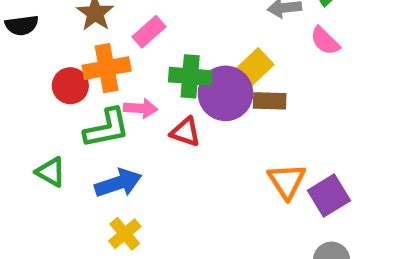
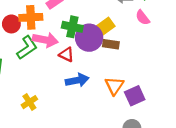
pink arrow: (141, 108) -> (45, 40), size x1.5
green L-shape: (107, 128) -> (27, 48), turned -30
blue arrow: (118, 183) -> (77, 80), moved

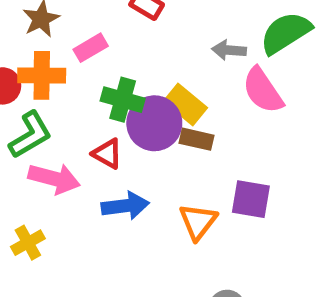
pink semicircle: (143, 18) -> (263, 90), size x1.5
yellow rectangle: (104, 27) -> (185, 105), turned 72
pink arrow: (45, 40) -> (54, 178), moved
purple square: (135, 96) -> (251, 199), moved, turned 30

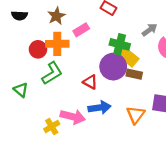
gray arrow: (229, 50) -> (149, 30), turned 140
green cross: (123, 100) -> (120, 44), moved
pink arrow: (54, 178) -> (73, 117), moved

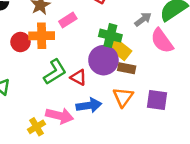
green L-shape: (52, 73) -> (55, 72), moved
orange triangle: (136, 115) -> (123, 97), moved

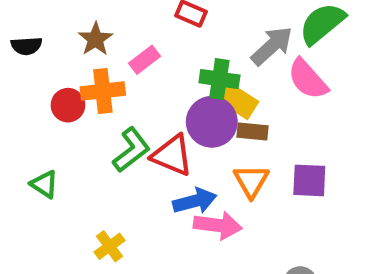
gray arrow: (143, 19) -> (272, 46), size x1.5
red triangle: (78, 77) -> (172, 155), size x1.5
pink arrow: (60, 116) -> (218, 225), moved

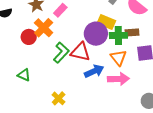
green cross: (219, 79) -> (118, 35), moved
orange cross: (103, 91) -> (44, 28), turned -30
brown rectangle: (252, 132) -> (132, 33), moved
pink arrow: (218, 225) -> (118, 79), moved

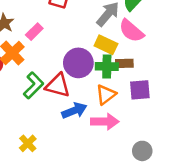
yellow rectangle: (106, 22) -> (106, 45), moved
orange triangle: (118, 58) -> (106, 95), turned 30

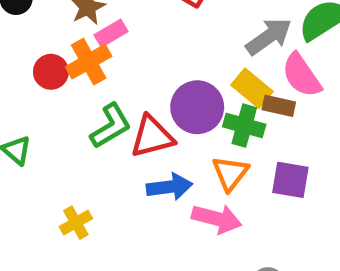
pink rectangle: (34, 32) -> (111, 33), moved
brown rectangle: (124, 63) -> (279, 106), moved
red triangle: (58, 85) -> (152, 137), turned -44
orange triangle: (106, 95) -> (230, 173), turned -30

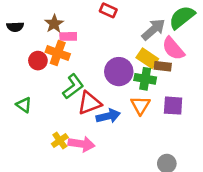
pink rectangle: (111, 33) -> (68, 36), turned 35
orange cross: (89, 62) -> (58, 53), turned -35
red triangle: (152, 137) -> (89, 103), moved
pink arrow: (217, 219) -> (81, 144), moved

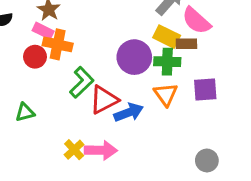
pink rectangle: (68, 36) -> (43, 31), moved, turned 35
green triangle: (24, 105) -> (25, 112), turned -42

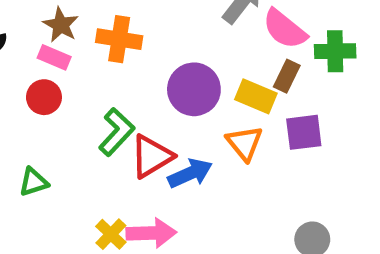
yellow rectangle: (167, 37) -> (256, 96), moved
orange cross: (58, 44) -> (119, 39), moved
brown rectangle: (186, 44) -> (287, 76), moved, turned -60
green cross: (167, 62) -> (335, 51), moved

